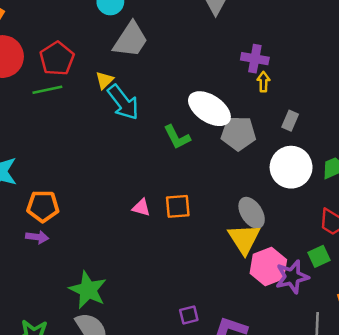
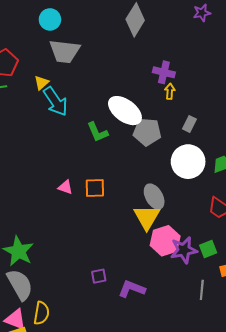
gray trapezoid: (131, 40) -> (65, 51), turned 60
green square: (319, 256) -> (208, 249), moved

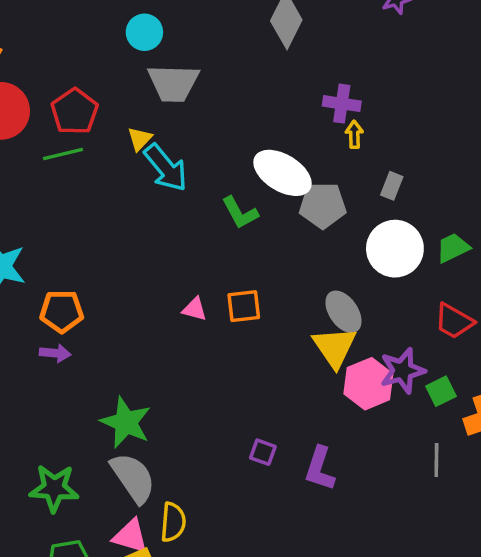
purple star: (184, 250) -> (402, 371), moved
purple square: (99, 276) -> (263, 452), turned 35
purple L-shape: (132, 289) -> (320, 469), turned -88

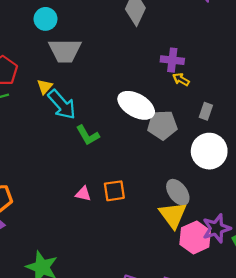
yellow arrow: (354, 134) -> (181, 79), turned -56
green L-shape: (240, 213) -> (88, 135), moved

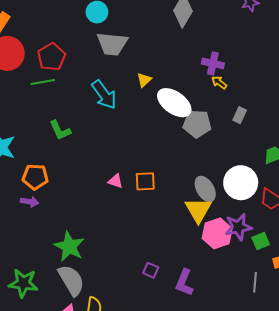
yellow triangle: (45, 87) -> (144, 80), moved
green L-shape: (88, 135) -> (60, 130), moved
white circle: (209, 151) -> (241, 183), moved

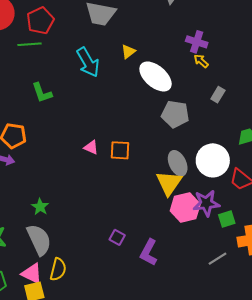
gray pentagon: (197, 124) -> (175, 114), moved
green star: (69, 247) -> (40, 207), size x0.6
gray line: (255, 282) -> (217, 259), turned 48

